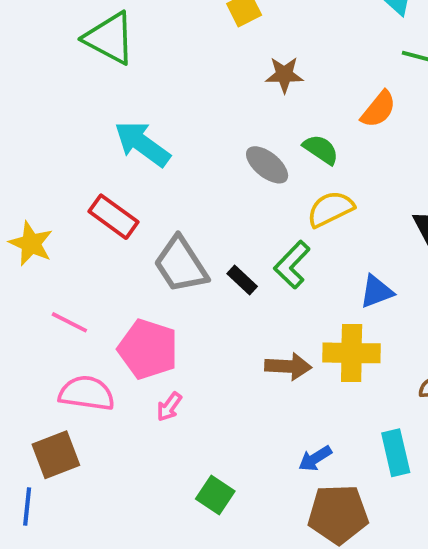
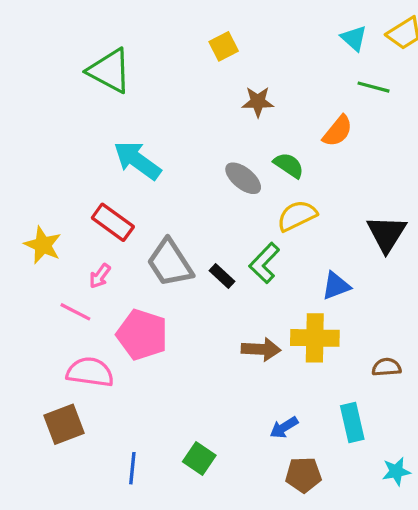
pink arrow: (169, 407) -> (100, 276), moved
blue line: (27, 507) -> (132, 468), moved
brown pentagon: (338, 514) -> (303, 475), size x0.7

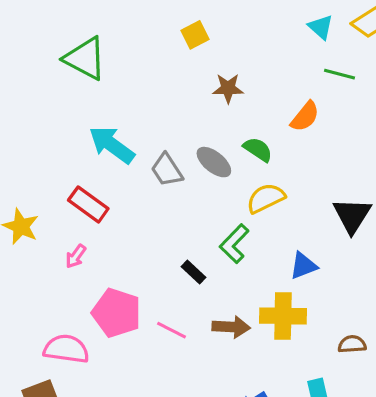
gray trapezoid: (170, 263) -> (167, 170), moved, size x0.7
black rectangle: (222, 276) -> (193, 272), moved
pink line: (75, 312) -> (171, 330), moved

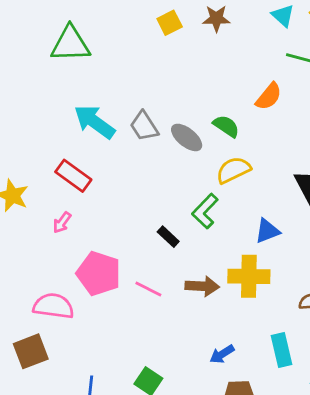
green triangle: (85, 58) -> (70, 44), turned -30
brown star: (228, 88) -> (216, 18), moved
gray trapezoid: (167, 170) -> (144, 126), moved

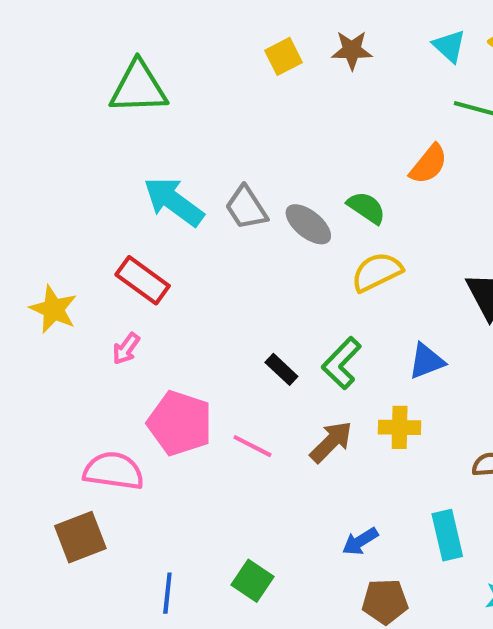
green L-shape: (205, 211) -> (342, 363), moved
yellow cross: (249, 276) -> (400, 427), size x0.7
brown arrow: (202, 286) -> (331, 442), turned -48

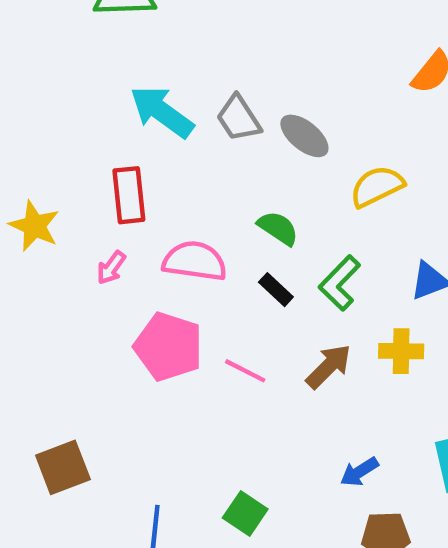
green semicircle: (366, 208) -> (278, 228), moved
red rectangle: (143, 280) -> (129, 195), turned 48
pink semicircle: (114, 471) -> (195, 261), moved

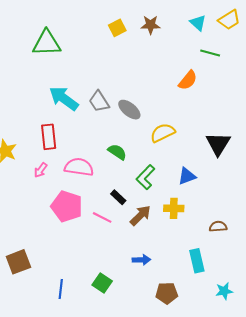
black rectangle: (276, 290) -> (118, 197), moved
blue arrow: (359, 472) -> (141, 260), moved, turned -150

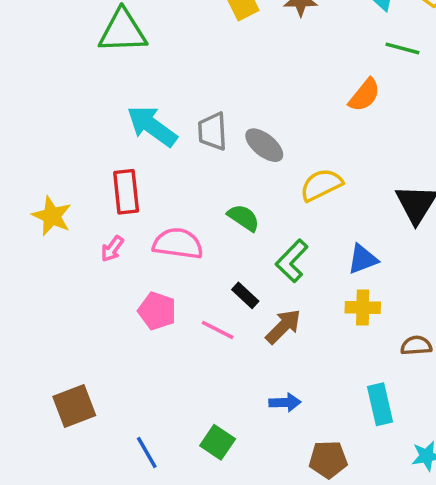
gray trapezoid: (99, 101) -> (212, 131), turned 30
pink pentagon: (67, 206) -> (157, 311), size x0.7
yellow cross: (174, 208) -> (363, 307), moved
blue line: (61, 289) -> (147, 453), turned -36

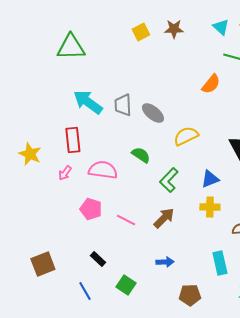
black rectangle: (245, 295) -> (98, 259), moved

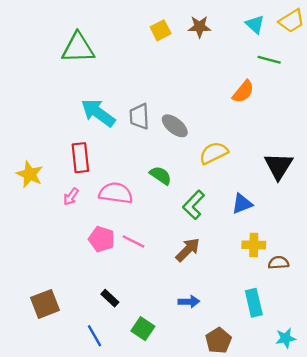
yellow cross: (210, 207) -> (254, 245), moved
pink line: (126, 220) -> (133, 241), moved
brown pentagon: (190, 295) -> (218, 341), turned -30

